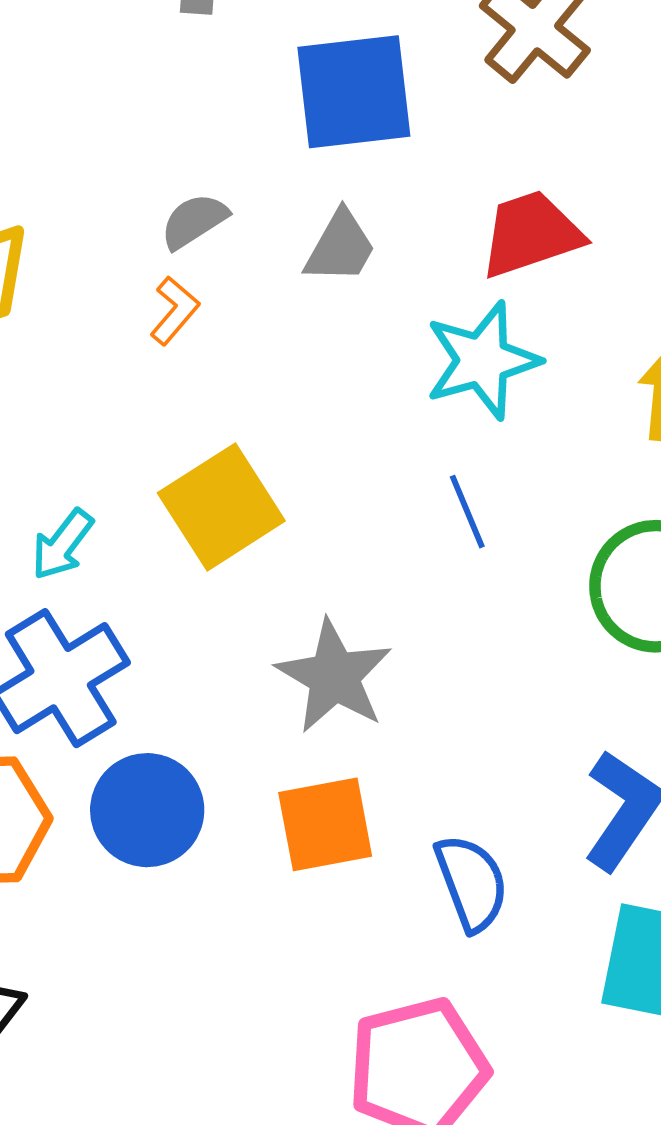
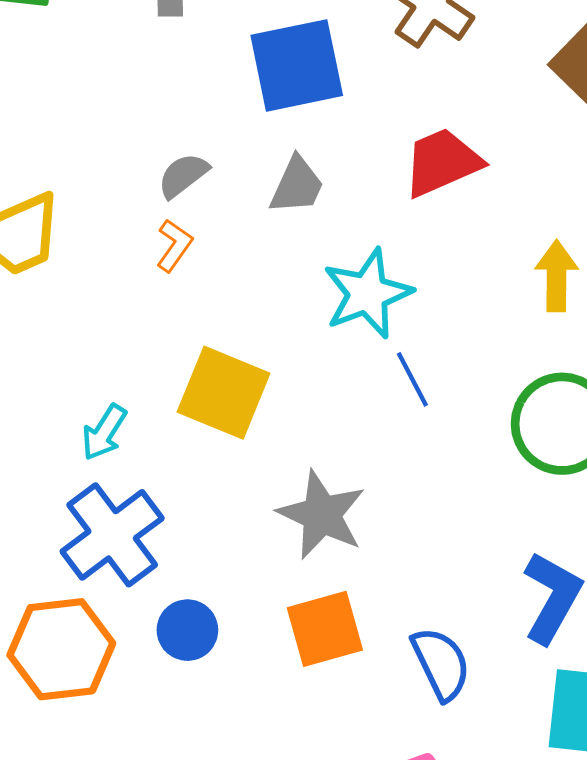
cyan star: (482, 360) -> (368, 294), moved
yellow square: (221, 507) -> (224, 393), turned -30
blue circle: (147, 810) -> (187, 630), size x0.7

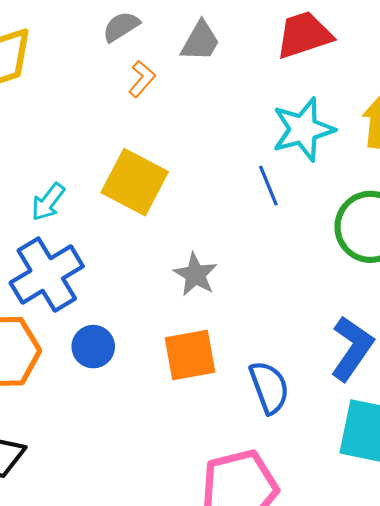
orange L-shape: (174, 245) -> (142, 79), moved
cyan star: (368, 294) -> (303, 129), moved
gray star: (322, 515) -> (195, 275), size x0.7

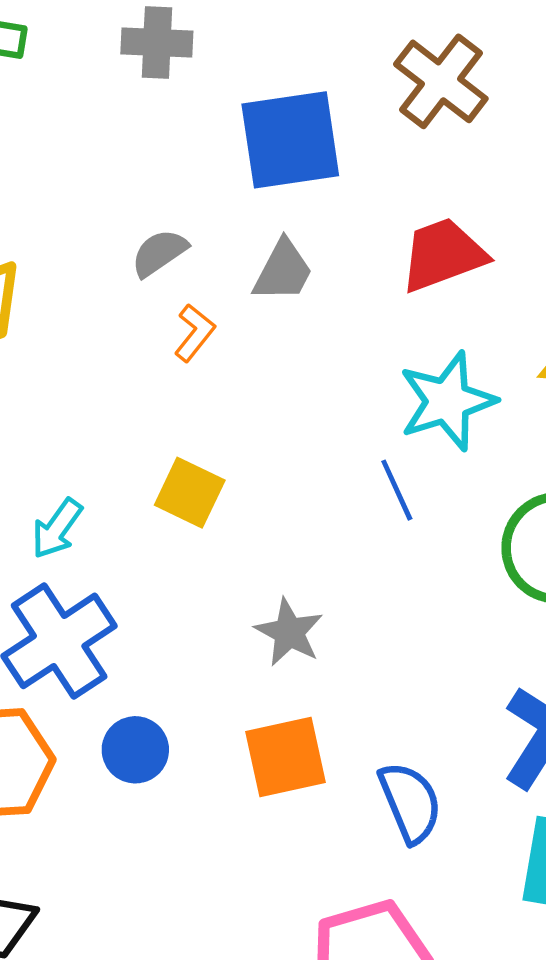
yellow square: (135, 182) -> (190, 493), size x0.7

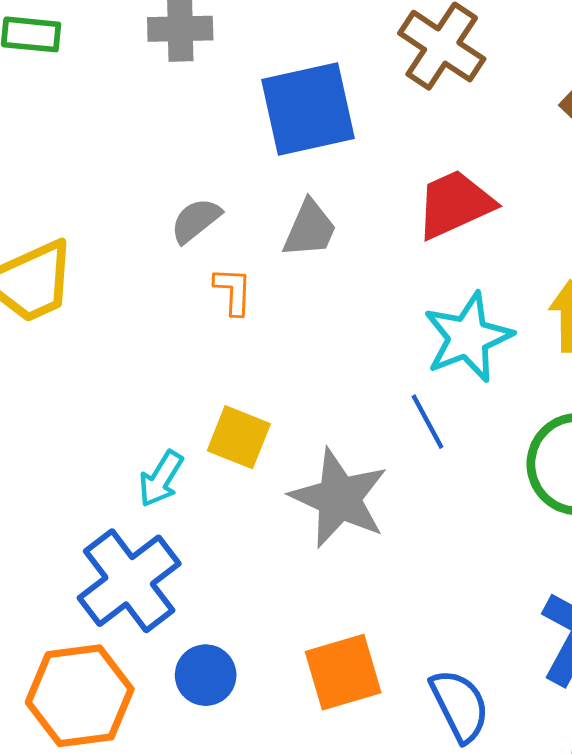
orange L-shape: (195, 333) -> (233, 291), turned -32
cyan arrow: (57, 529) -> (161, 479), moved
gray star: (289, 632) -> (339, 498), moved, size x1.6

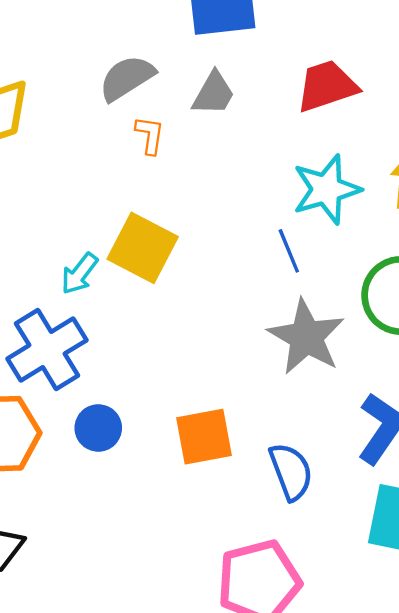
gray semicircle: (196, 220) -> (127, 78), size x1.4
yellow square: (239, 437) -> (143, 248), size x1.4
gray star: (339, 498) -> (306, 337), moved

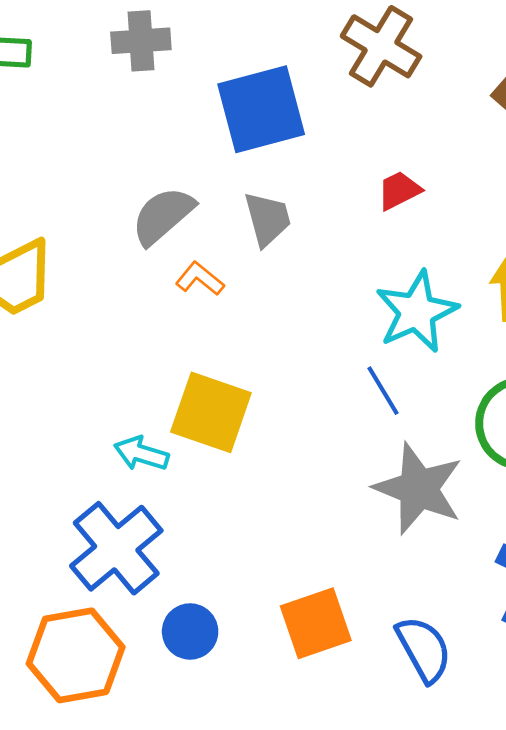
red trapezoid: (327, 86) -> (399, 190), size x0.6
gray trapezoid: (214, 94) -> (267, 219), turned -36
orange L-shape: (150, 135) -> (200, 279), turned -51
cyan arrow: (79, 274) -> (141, 454), turned 78

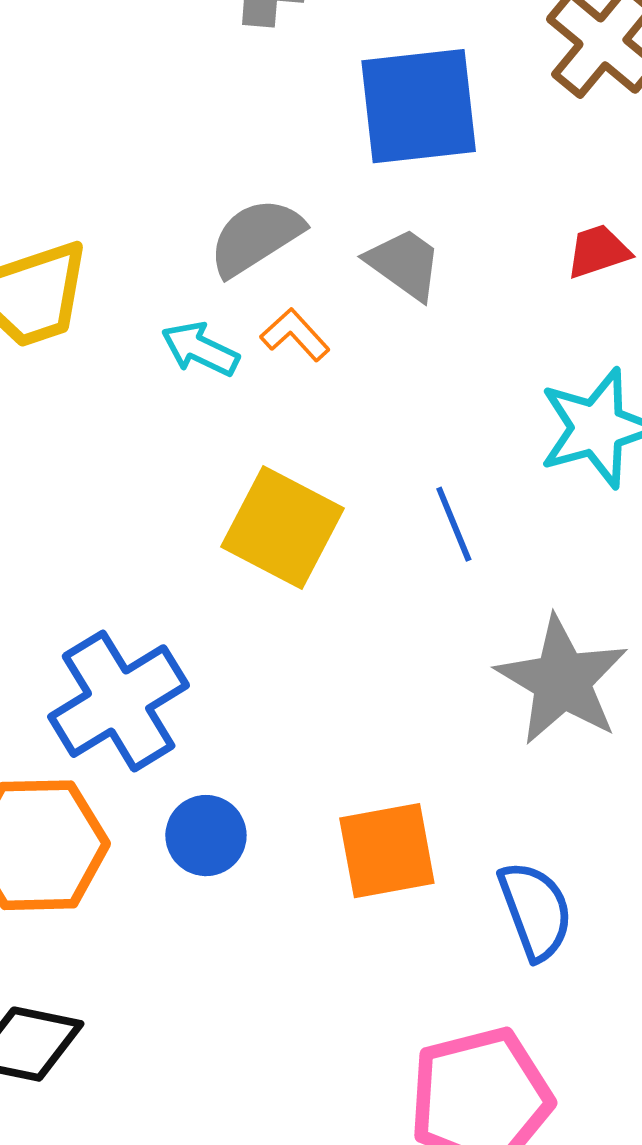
gray trapezoid: (267, 219) -> (404, 264), turned -48
blue line: (383, 391) -> (454, 524), moved
cyan arrow: (141, 454) -> (200, 349), moved

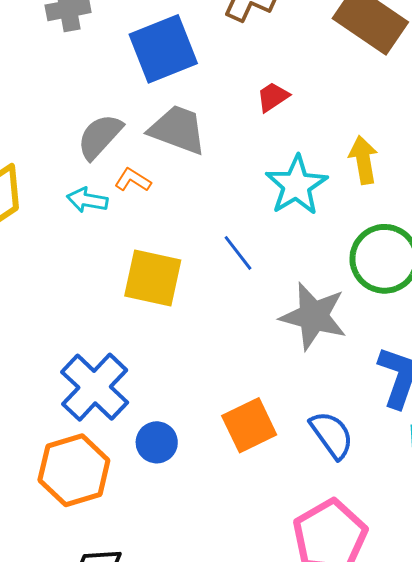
gray trapezoid: (404, 264) -> (178, 130), size x1.4

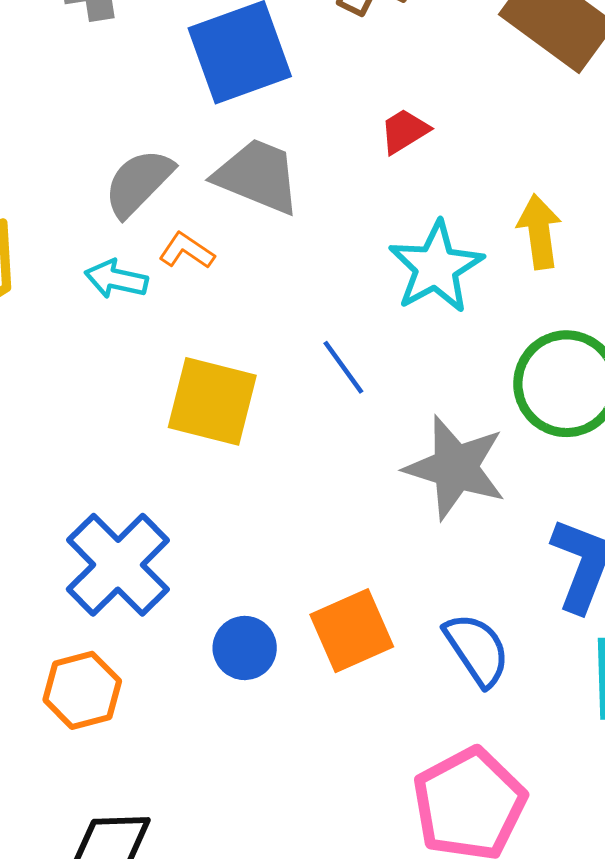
blue circle: (157, 442) -> (245, 648), moved
orange hexagon: (74, 470) -> (82, 690), size x0.7

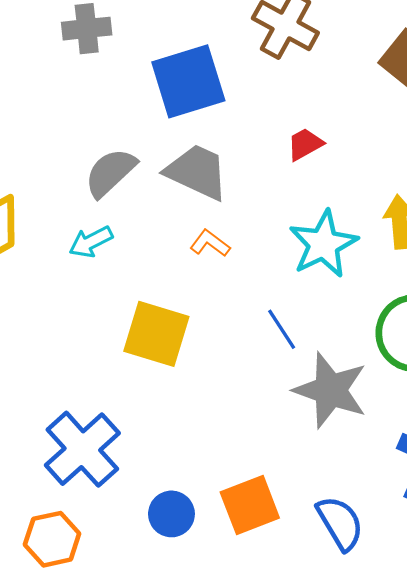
orange L-shape: (187, 251) -> (210, 243), moved
cyan arrow: (116, 279) -> (91, 242), turned -42
blue line: (343, 367) -> (282, 329), moved

